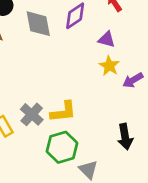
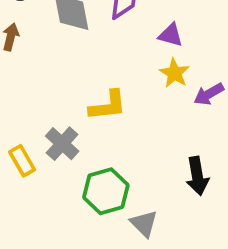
yellow L-shape: (63, 112) -> (108, 105), moved

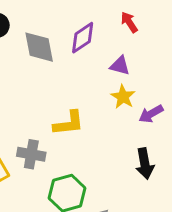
gray cross: (62, 144) -> (31, 154), turned -32
black arrow: (197, 176) -> (145, 164), moved

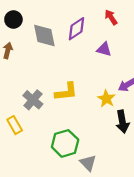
yellow star: (123, 97) -> (106, 99), moved
gray cross: (31, 154) -> (33, 100), moved, turned 30

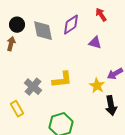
black circle: (13, 20) -> (17, 25), moved

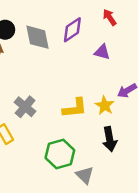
yellow L-shape: (62, 80) -> (75, 108), moved
black arrow: (111, 106) -> (110, 139), moved

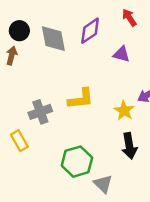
gray cross: (25, 107) -> (40, 112), turned 30
yellow L-shape: (75, 108) -> (81, 99), moved

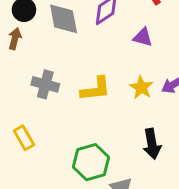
yellow star: (124, 111) -> (141, 87), moved
gray cross: (40, 112) -> (45, 84), moved, turned 35

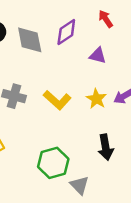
yellow L-shape: (96, 89) -> (57, 100), turned 48

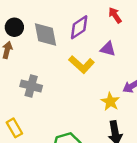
yellow star: (96, 99) -> (110, 102), moved
yellow L-shape: (57, 100) -> (82, 64), moved

